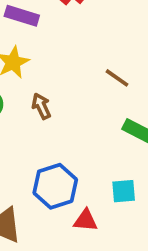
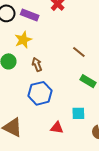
blue hexagon: (55, 186) -> (40, 93), moved

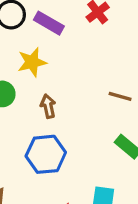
brown line: (79, 52) -> (120, 96), turned -32

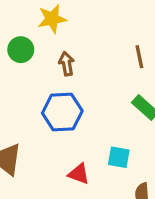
brown line: (120, 96) -> (139, 57), turned 60

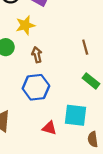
cyan square: (119, 157) -> (75, 115), size x1.5

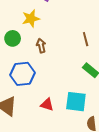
blue hexagon: (36, 87) -> (23, 74), moved
red triangle: (49, 128) -> (47, 105), moved

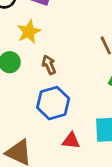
blue hexagon: (23, 74) -> (53, 103), moved

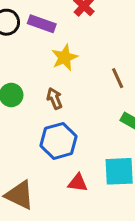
yellow star: (29, 32) -> (65, 57), moved

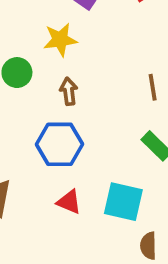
yellow star: (65, 57) -> (60, 40), moved

